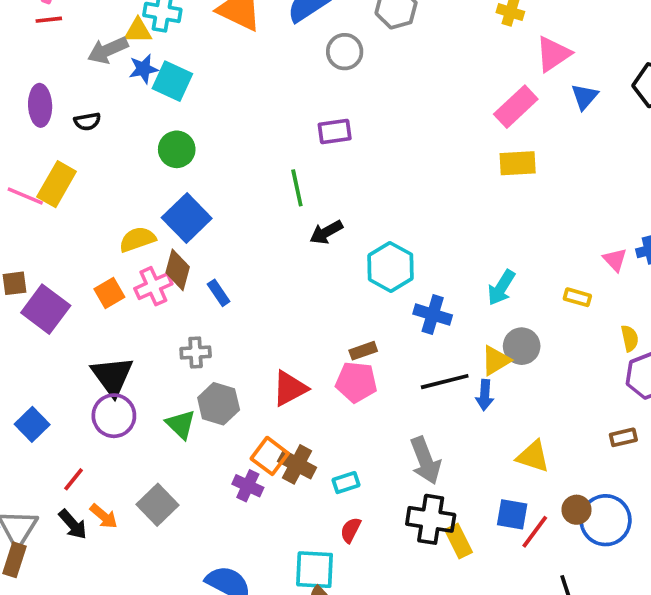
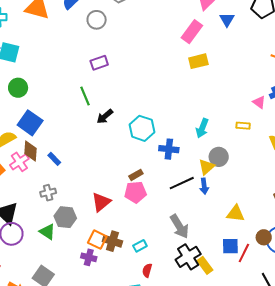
black cross: (431, 519) -> (188, 257), turned -30

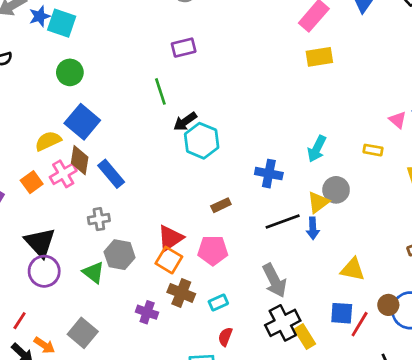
cyan hexagon: (142, 128) -> (202, 141), moved
blue rectangle: (54, 159) -> (111, 174), size x1.5
pink pentagon: (135, 192) -> (213, 250), moved
orange square: (97, 240) -> (169, 260), moved

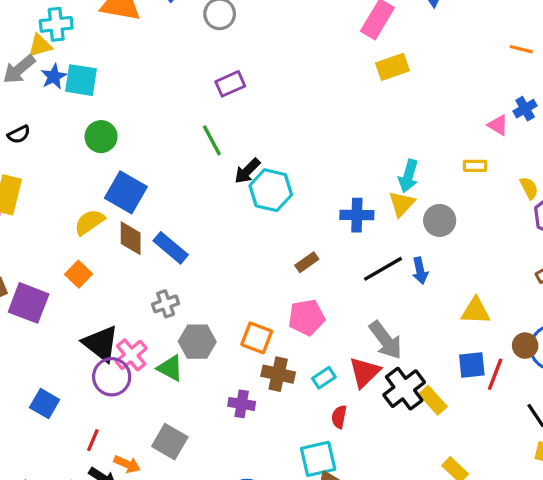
pink cross: (63, 174) -> (131, 355), moved
yellow triangle: (318, 202) -> (402, 204), moved
red triangle: (170, 238) -> (365, 372), moved

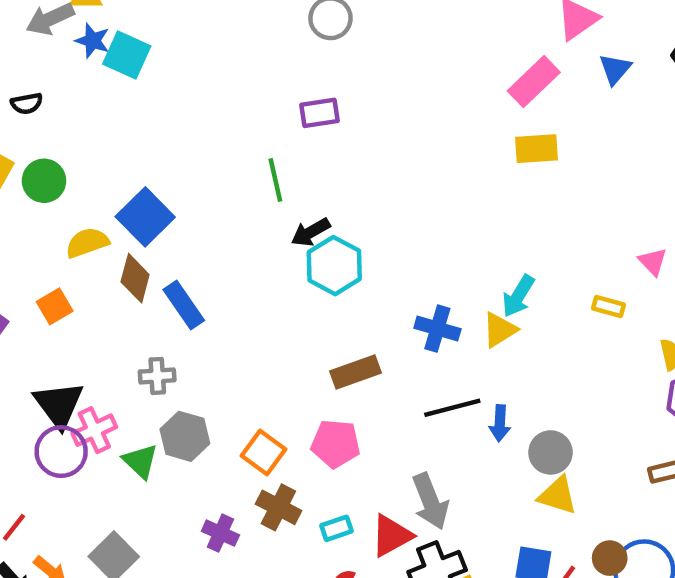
blue star: (54, 77) -> (93, 41), turned 30
green circle: (101, 137) -> (44, 181), moved
gray circle: (440, 220) -> (551, 452), moved
brown rectangle: (307, 262) -> (356, 372), size x1.5

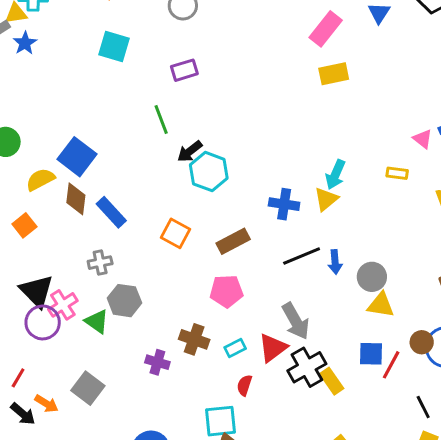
blue star: (93, 41) -> (25, 43), turned 30
cyan square: (127, 55) -> (114, 46), moved
orange square: (264, 453) -> (175, 233), moved

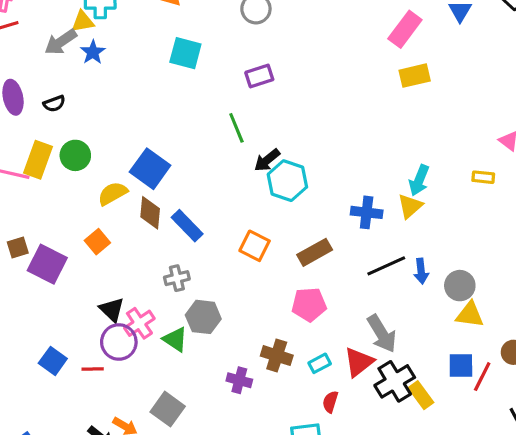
black triangle: (37, 291) -> (112, 310), size x0.7
red line: (18, 378) -> (93, 369), moved, turned 60

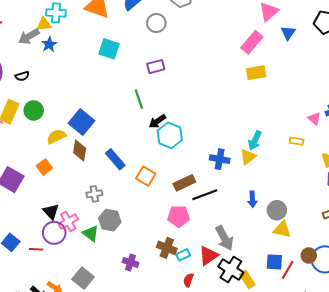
blue rectangle: (187, 226) -> (115, 159), moved
black line: (386, 266) -> (205, 195), moved
brown cross: (277, 356) -> (167, 248), moved
black cross: (395, 381) -> (231, 269), turned -30

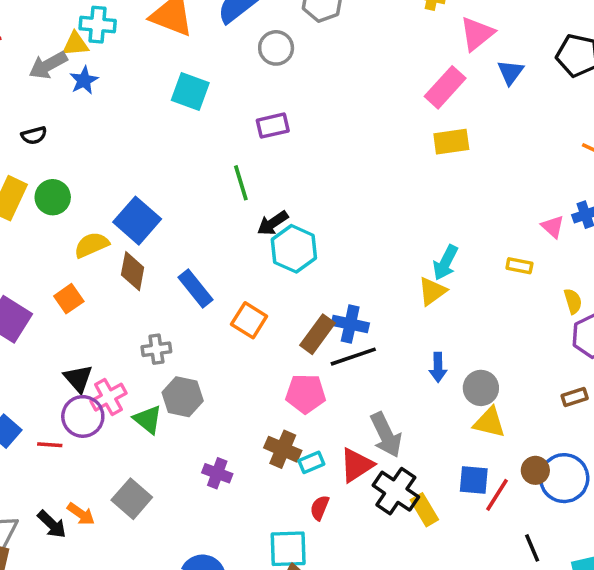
blue cross: (220, 159) -> (350, 324), moved
brown rectangle: (184, 183) -> (318, 334), turned -30

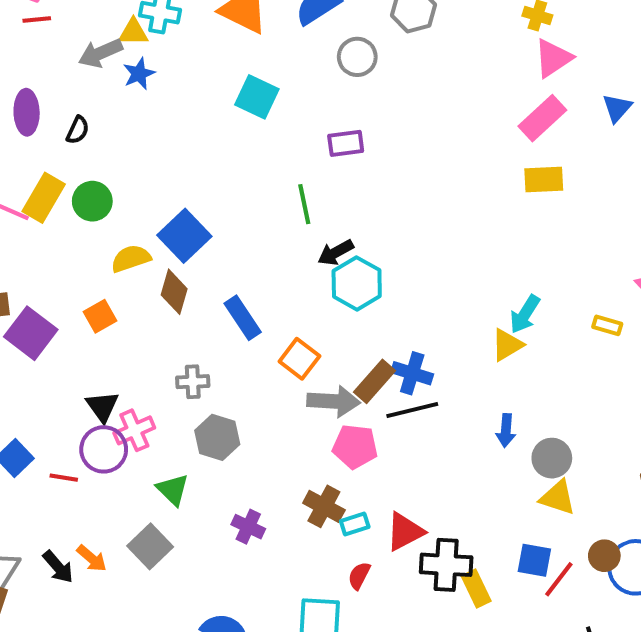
pink triangle: (477, 34) -> (553, 58), moved
black semicircle: (34, 135) -> (78, 130), turned -55
green triangle: (148, 420) -> (173, 490), moved
gray arrow: (386, 435) -> (334, 401), moved, turned -66
black cross: (396, 491) -> (446, 565), turned -36

